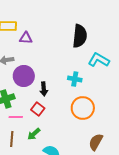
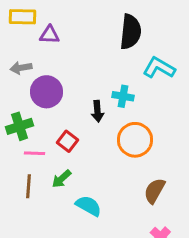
black arrow: (44, 89) -> (98, 111), moved

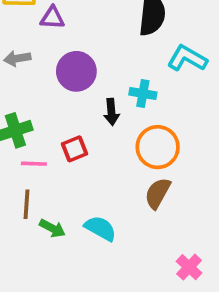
purple circle: (46, 92) -> (76, 71), moved
red square: (68, 141) -> (75, 149), turned 30
green arrow: (62, 179) -> (52, 228), moved, turned -110
brown semicircle: (154, 191) -> (158, 193), moved

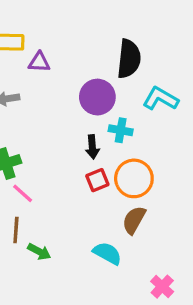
purple circle: (76, 71) -> (97, 97), moved
red square: (75, 149) -> (97, 180), moved
pink line: (34, 164) -> (23, 193), turned 40
cyan semicircle: (100, 228) -> (107, 253), moved

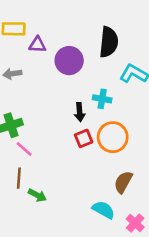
purple circle: (97, 97) -> (69, 61), moved
brown semicircle: (134, 220) -> (123, 182), moved
cyan semicircle: (107, 253) -> (103, 210), moved

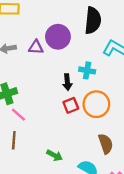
purple triangle: (37, 45) -> (36, 47), moved
brown semicircle: (123, 182) -> (106, 144), turned 132
green arrow: (37, 195) -> (54, 155), moved

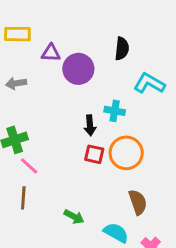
black semicircle: (93, 20) -> (122, 49), size x0.7
purple triangle: (36, 47) -> (51, 53), moved
red square: (71, 105) -> (94, 154), turned 35

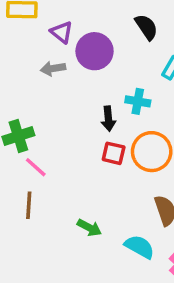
black semicircle: (122, 49) -> (146, 27), turned -40
purple triangle: (51, 53) -> (62, 32), turned 36
gray arrow: (16, 83) -> (53, 69), moved

